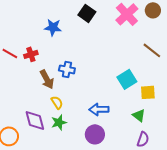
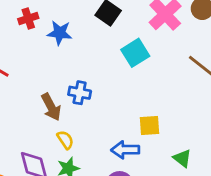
red cross: (31, 54) -> (28, 19), moved
cyan square: (127, 79) -> (135, 53), moved
yellow square: (148, 92) -> (149, 126), moved

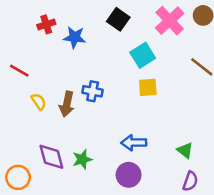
brown arrow: (51, 107) -> (67, 104), turned 40
yellow square: (149, 126) -> (148, 87), moved
yellow semicircle: (65, 140) -> (39, 102), moved

